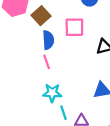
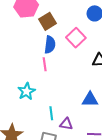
pink square: (74, 27) -> (76, 38), turned 36
cyan star: (52, 93) -> (27, 91), moved, turned 30

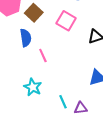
blue semicircle: (50, 45) -> (26, 38), moved

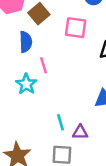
pink square: (66, 21) -> (76, 28), turned -30
cyan star: (33, 87) -> (26, 84), moved

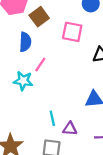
pink line: (44, 65) -> (40, 65), turned 48
cyan star: (26, 84) -> (23, 81), turned -30

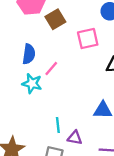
pink square: (72, 32) -> (88, 39), turned -30
blue semicircle: (25, 42) -> (29, 54), moved

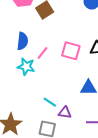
pink square: (88, 39) -> (71, 51), moved, turned 30
cyan line: (58, 125) -> (50, 102), turned -48

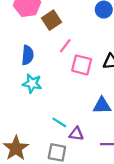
pink line: (42, 53) -> (65, 46), moved

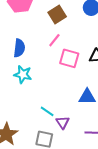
brown square: (52, 20) -> (57, 14), moved
purple triangle: (76, 134) -> (63, 122), turned 48

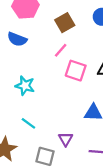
blue semicircle: (19, 48) -> (17, 39), moved, turned 102
cyan line: (47, 111) -> (28, 123), moved

